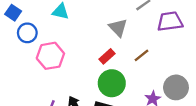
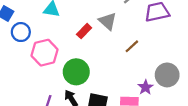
red rectangle: (107, 56) -> (84, 31), moved
green circle: (112, 83) -> (76, 72), moved

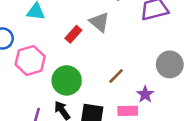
brown line: (132, 46) -> (116, 76), moved
gray circle: (167, 75) -> (170, 64), moved

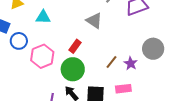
red rectangle: (73, 34) -> (75, 46), moved
purple star: (145, 94) -> (131, 63), moved

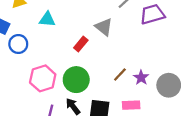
red rectangle: (75, 46) -> (81, 44), moved
gray circle: (153, 49) -> (169, 85), moved
pink hexagon: (42, 56) -> (43, 78), moved

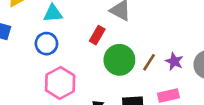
blue circle: (18, 44) -> (46, 44), moved
green circle: (76, 80) -> (119, 60), moved

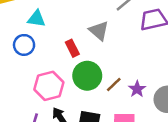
red rectangle: (97, 35) -> (72, 48), turned -70
pink hexagon: (60, 83) -> (49, 86), moved

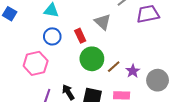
blue circle: (24, 45) -> (52, 36), moved
pink hexagon: (49, 86) -> (36, 63), moved

